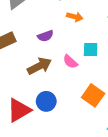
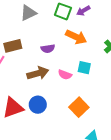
orange arrow: (75, 17) -> (76, 37), size x1.5
pink semicircle: (70, 62) -> (65, 75), turned -32

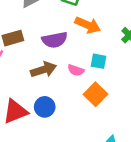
purple semicircle: (48, 49) -> (55, 40), size x1.5
orange square: (79, 107) -> (95, 94), moved

